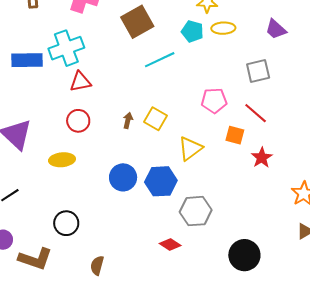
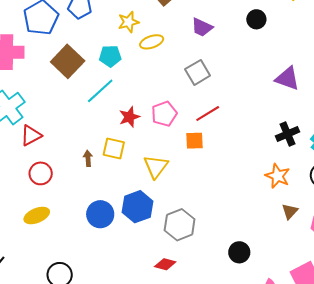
cyan pentagon: (192, 31) -> (110, 56), moved
red line: (256, 113) -> (208, 113), turned -55
red star: (262, 158) -> (129, 117), moved, turned 30
black circle: (244, 255) -> (239, 252), size x0.7

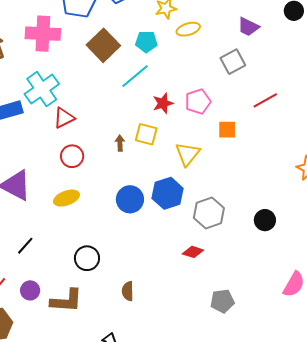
purple trapezoid: (202, 27) -> (248, 27), moved
red line: (208, 113) -> (265, 100), moved
black circle: (239, 252) -> (265, 220), moved

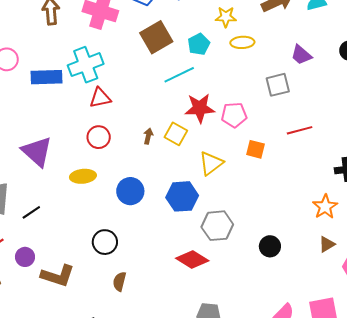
cyan pentagon: (146, 42) -> (199, 44), turned 30
red star: (163, 103) -> (200, 108), size x1.4
blue circle: (130, 199) -> (130, 191), moved
red diamond: (193, 252) -> (192, 260), size x1.5
black circle: (87, 258) -> (105, 242), moved

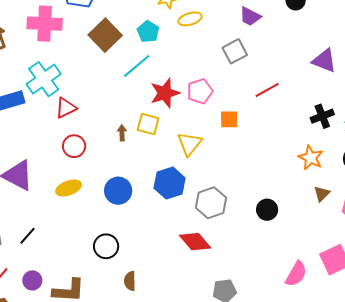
red diamond: (192, 260) -> (195, 242), turned 32

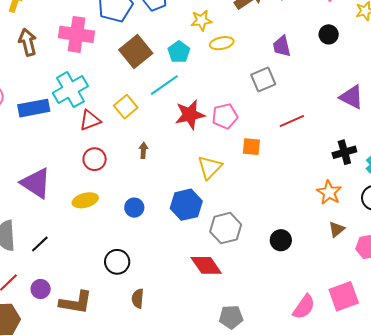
purple trapezoid: (250, 16) -> (282, 46), turned 45
yellow square: (148, 124) -> (126, 107), moved, turned 30
blue circle: (118, 191) -> (134, 208), size x0.7

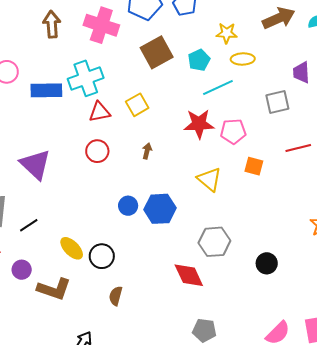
cyan line: (164, 85) -> (218, 87), moved
yellow triangle: (210, 167) -> (209, 179), turned -44
yellow ellipse: (85, 200) -> (72, 248), moved, turned 50
blue hexagon: (186, 205) -> (160, 209), moved

